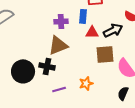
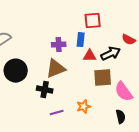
black circle: (23, 71) -> (16, 71), moved
black semicircle: (123, 93) -> (121, 117), turned 144

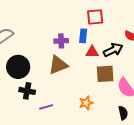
black cross: (45, 90) -> (27, 91), moved
purple line: (57, 113) -> (46, 107), moved

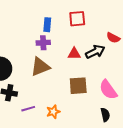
blue rectangle: (83, 36) -> (47, 25), moved
brown square: (105, 74) -> (78, 86), moved
orange star: (86, 103) -> (53, 112), moved

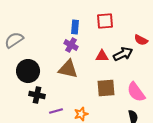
purple cross: (43, 43) -> (71, 45), turned 32
brown triangle: (40, 67) -> (68, 69), turned 35

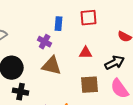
purple cross: (71, 45) -> (45, 42), moved
black arrow: (123, 54) -> (115, 63), moved

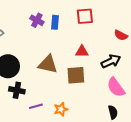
purple cross: (45, 42) -> (37, 20), moved
brown square: (90, 85) -> (76, 75), moved

